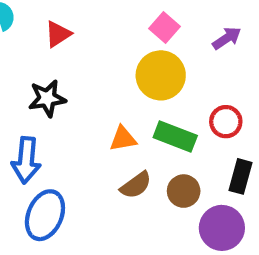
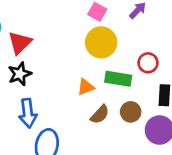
red triangle: (58, 34) -> (20, 43), moved, size x1.4
black star: (47, 98) -> (20, 74), moved

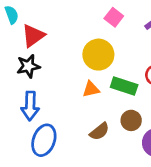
yellow circle: (101, 42) -> (98, 55), moved
brown semicircle: (100, 114) -> (99, 131), moved

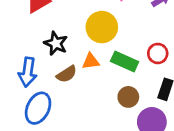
black star: (28, 66) -> (56, 43), moved, turned 30
brown semicircle: (99, 131) -> (67, 74), moved

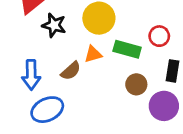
black star: (56, 43) -> (54, 25), moved
blue ellipse: (38, 108) -> (47, 110), turned 48

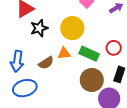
black star: (54, 25) -> (39, 28), turned 30
brown circle: (136, 84) -> (92, 80), size x1.5

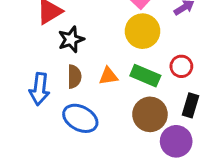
yellow circle: (72, 28) -> (143, 31), moved
brown semicircle: (46, 63) -> (74, 77), moved, turned -56
blue ellipse: (25, 88) -> (80, 118), moved, turned 45

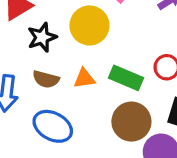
yellow circle: (143, 31) -> (89, 25), moved
brown semicircle: (74, 77) -> (46, 79), turned 105

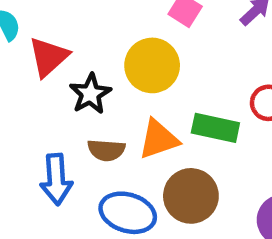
orange triangle: (84, 78) -> (159, 139), size x1.4
brown circle: (131, 122) -> (191, 196), moved

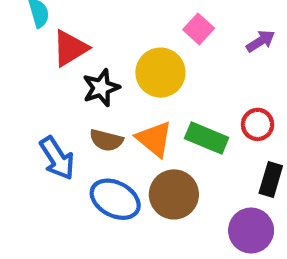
orange triangle: (159, 139) -> (154, 139), turned 48
blue arrow: (56, 179) -> (57, 158), turned -39

